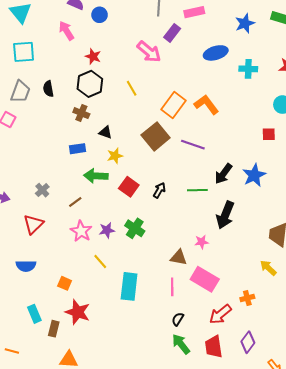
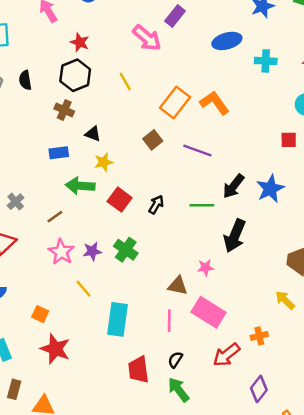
brown square: (156, 136) -> (153, 140), size x0.6
brown rectangle: (54, 329) -> (14, 389), moved
red trapezoid: (214, 347) -> (138, 370), moved

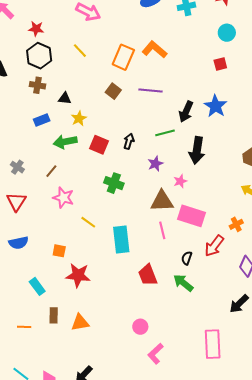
purple star: (92, 251) -> (155, 164), moved
brown triangle: (178, 286) -> (162, 201), size x1.4
black semicircle: (175, 360) -> (187, 258), moved

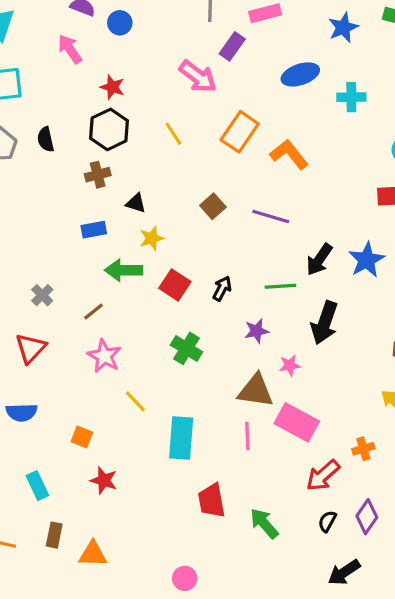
orange rectangle: (123, 57) -> (240, 132), moved
brown cross: (37, 85) -> (98, 175), turned -35
black semicircle: (187, 258) -> (327, 521), moved
red star: (78, 275) -> (104, 480), size x0.7

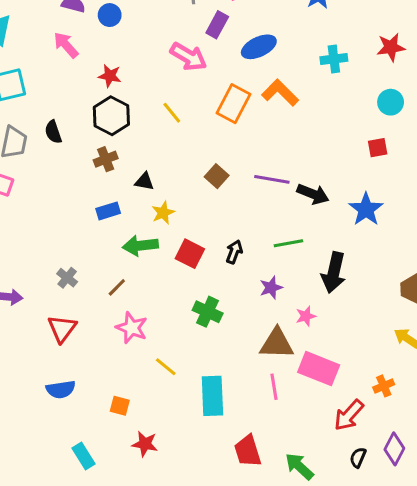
blue ellipse: (300, 74) -> (259, 47), moved
orange L-shape: (289, 154) -> (280, 93), moved
black arrow: (319, 260) -> (313, 194), moved, turned -96

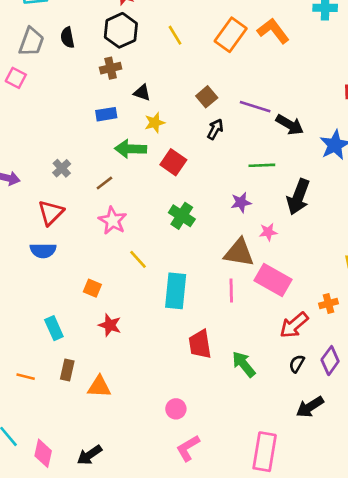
black arrow: (234, 252) -> (215, 129), moved
blue semicircle: (61, 389) -> (43, 251), moved

